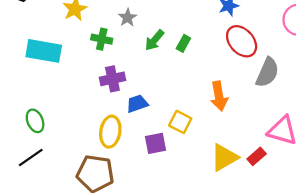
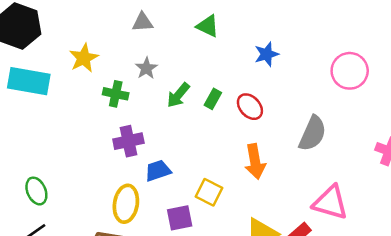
red ellipse: (242, 41) -> (250, 107), moved, size x0.7
cyan rectangle: (44, 51) -> (29, 81), moved

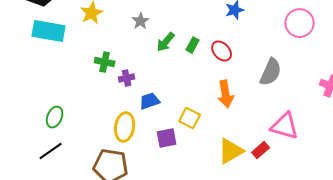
green cross: (116, 94) -> (105, 62), moved
purple cross: (128, 141) -> (127, 78), size x0.7
green ellipse: (36, 191) -> (55, 117), turned 45

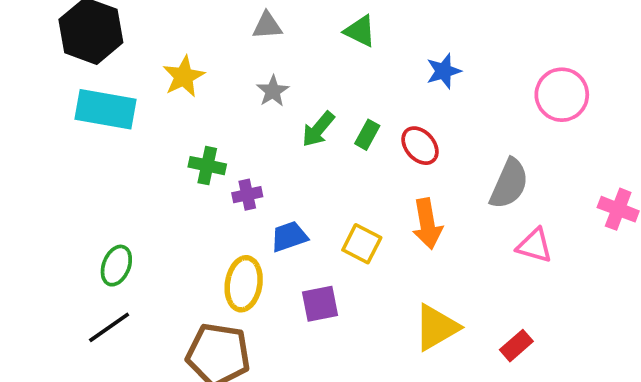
yellow square: (190, 118) -> (362, 244), moved
pink triangle: (285, 126) -> (535, 246), moved, size x0.7
red rectangle: (261, 150) -> (516, 346), moved

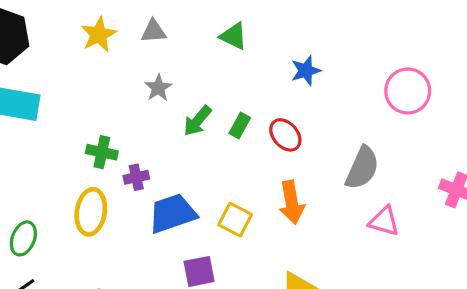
yellow star: (184, 76) -> (99, 35), moved
blue trapezoid: (289, 236) -> (172, 213), size x1.5
yellow ellipse: (244, 284) -> (91, 212), moved

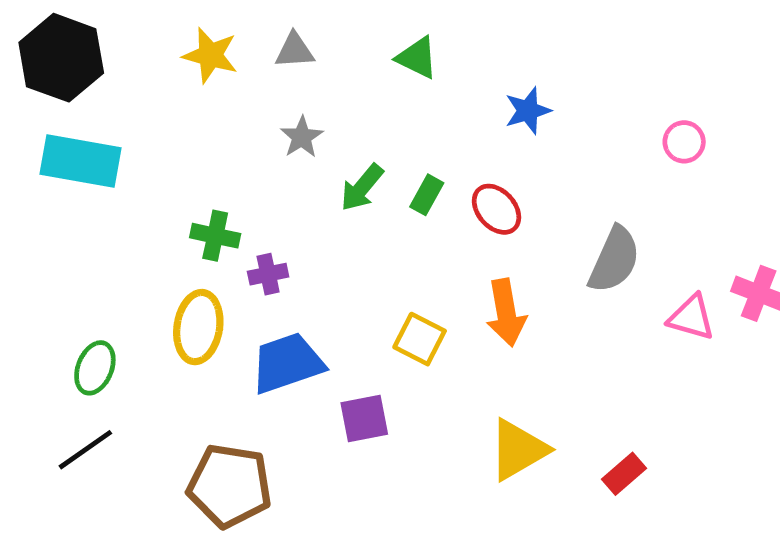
yellow star: (99, 35) -> (210, 55), turned -30
pink circle: (408, 91) -> (684, 142), size x0.6
blue trapezoid: (172, 213) -> (287, 363), moved
pink triangle: (384, 221) -> (691, 317), moved

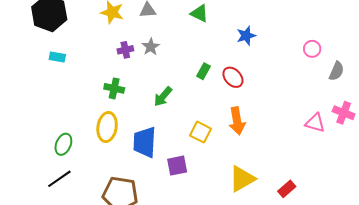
cyan rectangle: (80, 161) -> (57, 57), size x0.5
green arrow: (362, 188) -> (163, 97), moved
gray semicircle: (614, 260) -> (336, 71), moved, size x0.7
purple cross: (268, 274) -> (125, 50), moved
blue trapezoid: (287, 363) -> (145, 142), turned -68

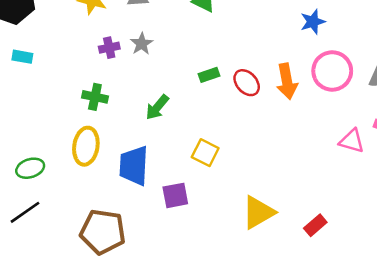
blue star: (246, 36) -> (313, 22), moved
pink circle: (312, 49) -> (332, 71), moved, size x1.8
green rectangle: (204, 71) -> (209, 75), turned 42
orange arrow: (237, 121) -> (287, 81), moved
green ellipse: (63, 144) -> (30, 168), turned 50

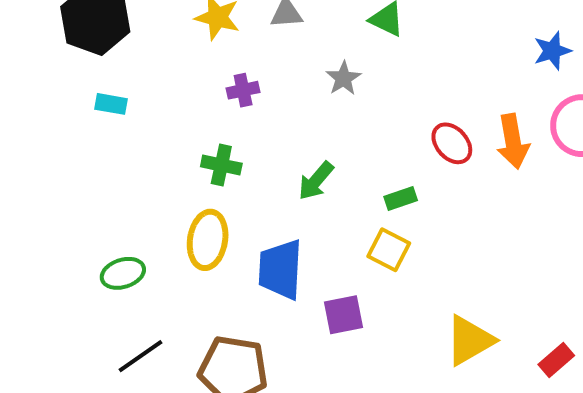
gray star: (142, 44) -> (343, 78), moved
green rectangle: (209, 75) -> (401, 199), moved
black line: (25, 212) -> (141, 356), moved

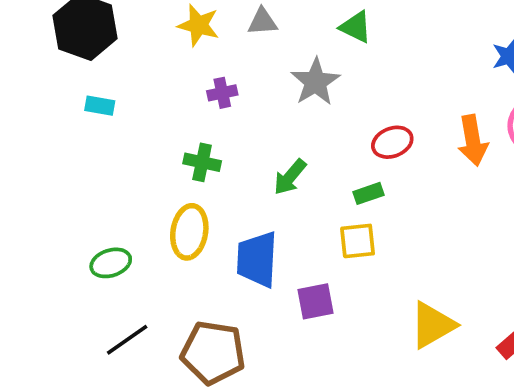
gray star: (343, 78) -> (315, 82), size x1.5
red ellipse: (452, 143) -> (392, 142), moved, turned -69
yellow square: (389, 250) -> (358, 241), turned -33

